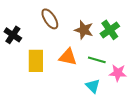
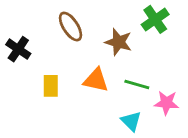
green cross: (110, 30) -> (155, 19), moved
yellow rectangle: (36, 61) -> (51, 86), size x0.7

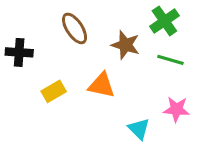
black cross: (18, 49) -> (19, 52), turned -30
green line: (137, 84) -> (170, 60), moved
yellow rectangle: (51, 86) -> (54, 91), turned 60

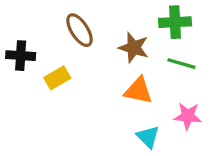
green cross: (164, 21) -> (175, 22), turned 32
orange triangle: (102, 85) -> (138, 91), moved
yellow rectangle: (54, 91) -> (57, 78), moved

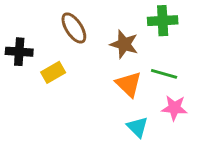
green line: (181, 64) -> (164, 74), moved
orange triangle: (138, 91) -> (129, 84), turned 32

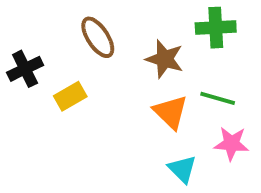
black cross: (19, 52) -> (25, 69), turned -30

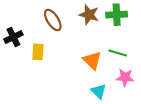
brown star: (165, 59) -> (89, 15), moved
yellow rectangle: (70, 96) -> (38, 52), turned -56

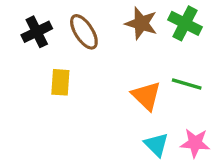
green cross: (117, 15) -> (185, 23), turned 30
black cross: (13, 37) -> (37, 32), moved
pink star: (125, 77) -> (195, 143), moved

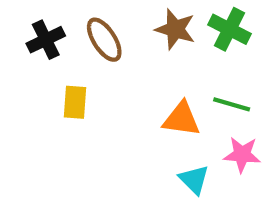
orange triangle: (146, 96) -> (182, 119), turned -36
pink star: (195, 143) -> (242, 155), moved

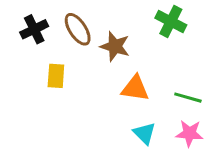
brown star: (175, 29) -> (115, 46), moved
green line: (232, 104) -> (188, 98), moved
pink star: (242, 155) -> (189, 133), moved

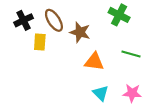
yellow rectangle: (56, 76) -> (40, 42), moved
green line: (188, 98) -> (131, 54), moved

